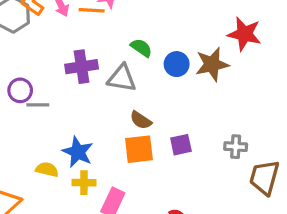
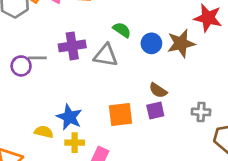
gray line: (38, 105) -> (37, 58), moved
brown semicircle: (141, 120) -> (158, 90), moved

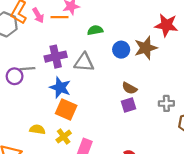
green semicircle: (122, 30) -> (95, 30), moved, turned -40
orange square: (120, 115) -> (66, 109), moved, turned 35
blue star: (69, 117) -> (60, 88), moved
yellow cross: (75, 143) -> (64, 137), turned -32

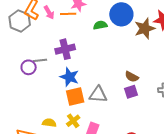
brown star: (146, 48) -> (145, 28), moved
blue circle: (121, 50) -> (121, 14), moved, size x1.5
gray triangle: (84, 62) -> (98, 95), moved
orange square: (66, 109) -> (75, 97), turned -36
yellow semicircle: (37, 129) -> (49, 123), moved

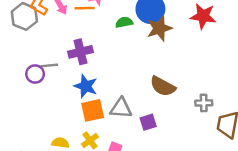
brown star: (145, 28) -> (159, 28), moved
brown semicircle: (132, 77) -> (163, 86), size x1.5
purple square: (131, 92) -> (148, 122), moved

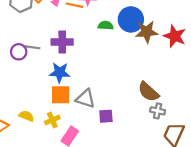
brown star: (159, 28) -> (147, 32), moved
blue star: (86, 86) -> (60, 73), turned -30
brown semicircle: (163, 86) -> (148, 92), moved

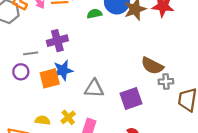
purple circle: (19, 52) -> (21, 72), moved
orange square: (61, 95) -> (50, 78), moved
purple square: (106, 116) -> (131, 98), moved, size x1.5

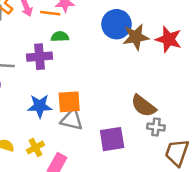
green semicircle: (94, 14) -> (60, 37), moved
blue star: (63, 70) -> (40, 106), moved
orange square: (50, 78) -> (69, 102), moved

